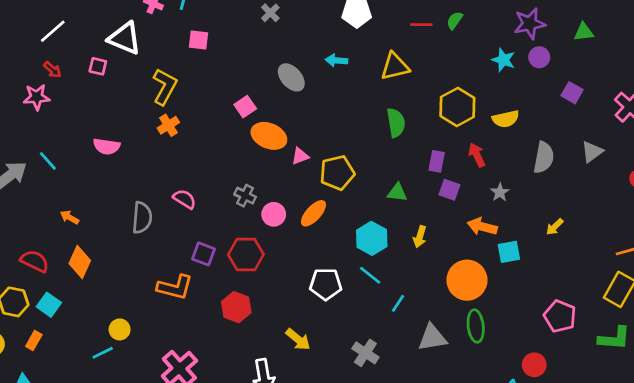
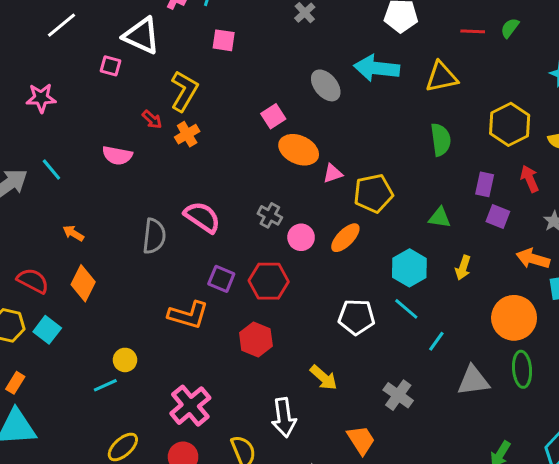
cyan arrow: (336, 60) -> (377, 68), size x1.8
red arrow: (52, 70) -> (152, 120), moved
pink semicircle: (185, 199) -> (202, 217), size x1.4
orange rectangle: (34, 340) -> (15, 383), moved

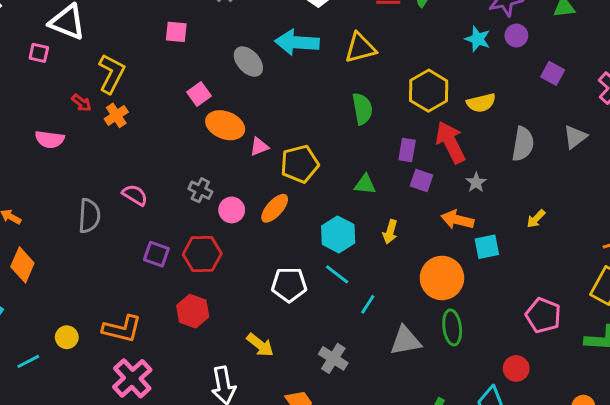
pink square: (224, 40) -> (176, 32), moved
red arrow: (530, 179) -> (450, 142), size x1.6
pink semicircle: (202, 217) -> (135, 195), size x0.7
orange L-shape: (188, 315) -> (122, 329), moved
cyan line: (105, 385) -> (28, 361), moved

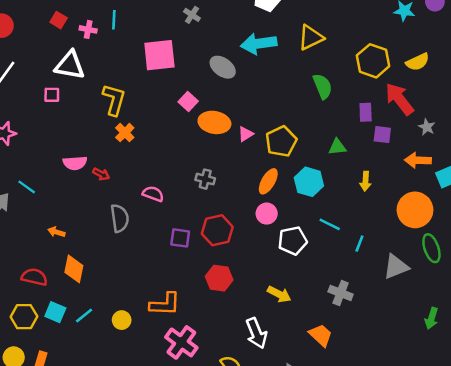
pink square: (176, 32) -> (159, 55), size x1.8
red arrow: (82, 103) -> (101, 174), moved
pink circle: (232, 210) -> (267, 214), moved
cyan hexagon: (338, 234) -> (309, 182), moved
cyan line: (28, 361) -> (84, 315), moved

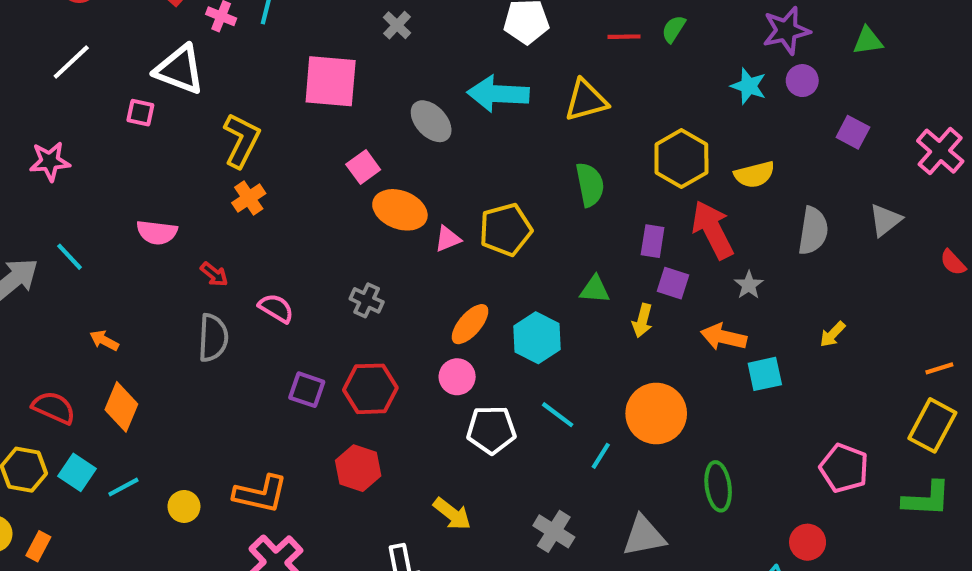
yellow pentagon: (281, 141) -> (506, 230), moved
red arrow: (101, 174) -> (214, 274), moved
yellow arrow: (365, 181) -> (642, 321), moved
orange circle: (415, 210) -> (656, 414), moved
gray triangle: (396, 267) -> (644, 536), moved

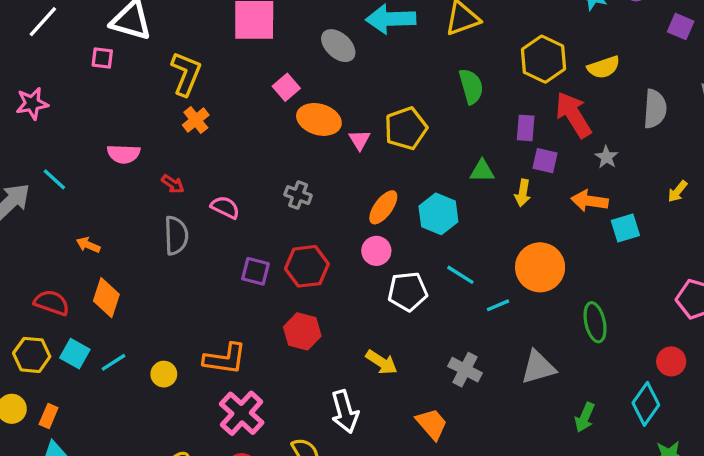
pink triangle: (448, 239) -> (360, 140), turned -35
cyan line: (601, 456) -> (498, 305), turned 40

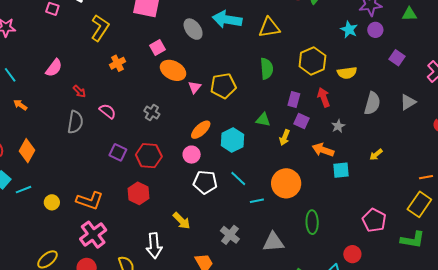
red arrow: (574, 115) -> (324, 97), size x0.7
orange cross: (196, 120) -> (117, 63), moved
pink semicircle: (124, 154) -> (54, 68), turned -66
orange arrow: (88, 245) -> (20, 105), moved

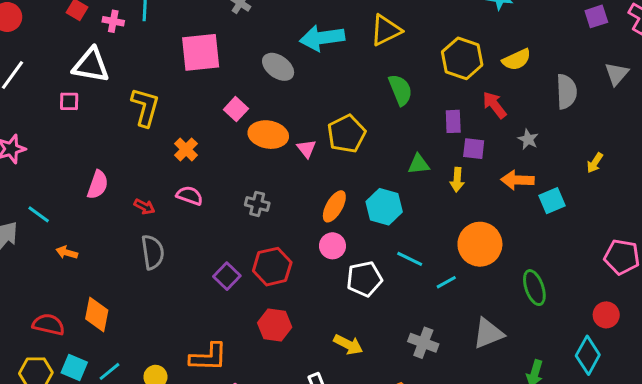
purple square: (397, 58) -> (596, 16), moved, turned -35
pink semicircle: (107, 111) -> (190, 196), moved
purple square: (118, 152) -> (227, 276), turned 36

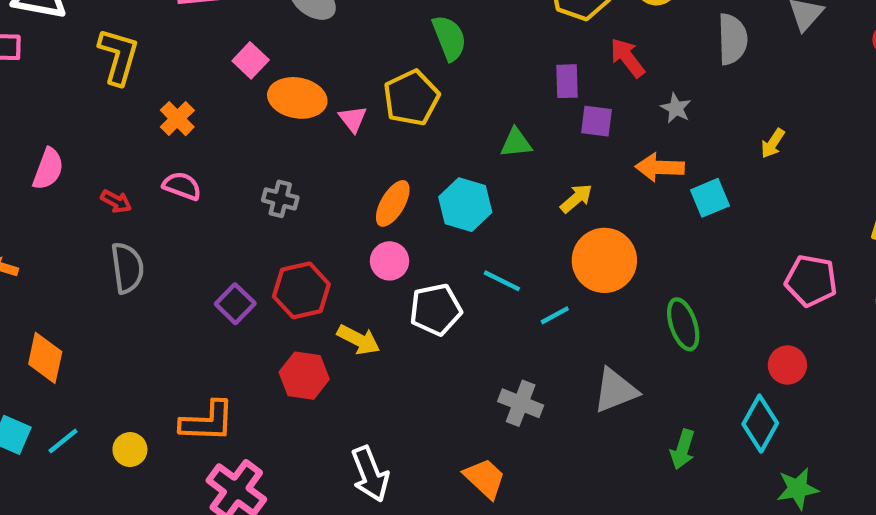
green semicircle: (400, 90) -> (449, 38), moved
yellow arrow: (457, 180) -> (576, 198), moved, turned -135
yellow arrow: (348, 345) -> (359, 340), moved

